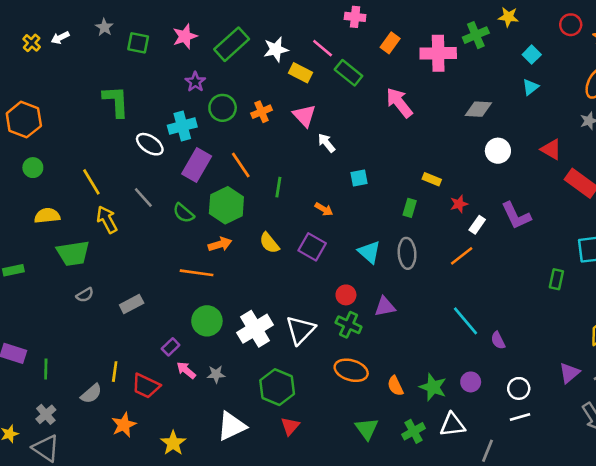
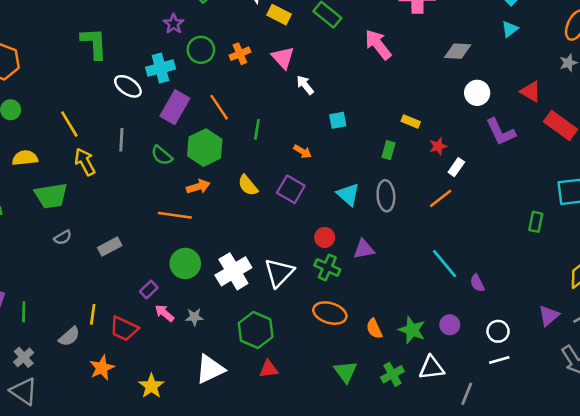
gray line: (143, 197) -> (121, 140), turned 45
purple L-shape: (516, 216) -> (501, 132), moved
red triangle: (290, 426) -> (269, 369), turned 42

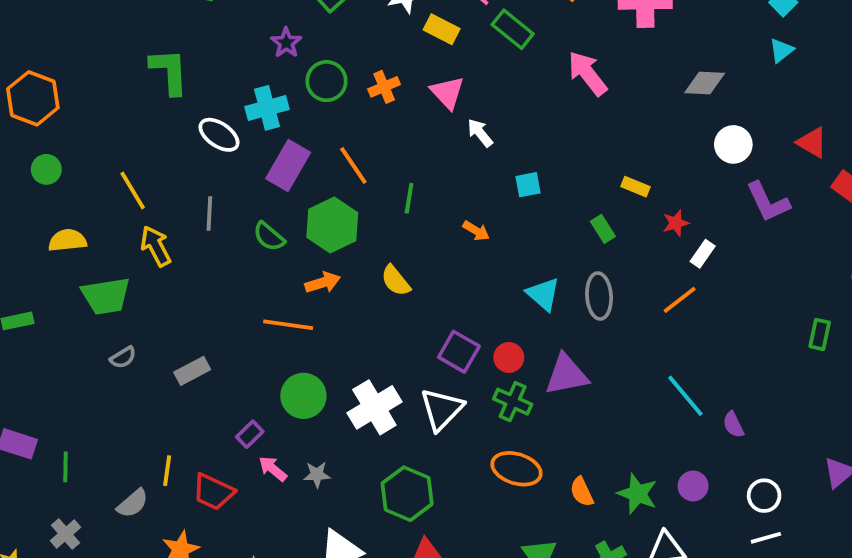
green rectangle: (389, 150) -> (603, 229), turned -48
purple square: (291, 189) -> (459, 352), moved
purple triangle: (364, 249) -> (566, 375), size x1.4

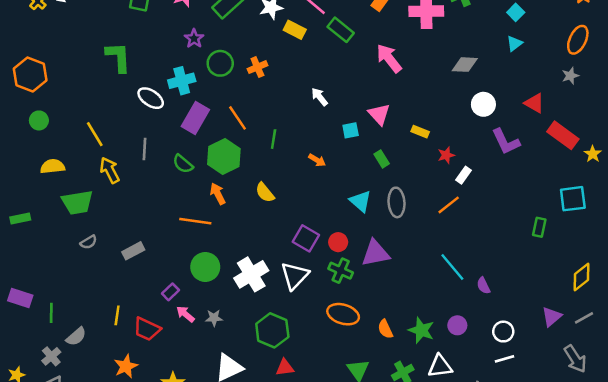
pink triangle: (447, 93) -> (379, 114), moved
green rectangle: (603, 229) -> (382, 159), moved
orange arrow: (323, 283) -> (218, 194), turned -100
gray semicircle: (133, 503) -> (76, 337), moved

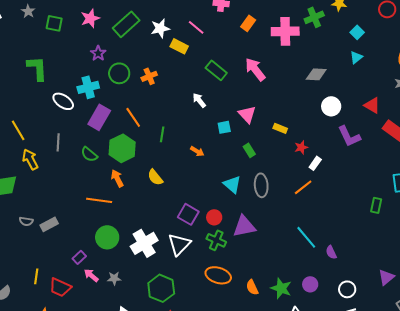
green rectangle: (341, 30) -> (216, 70), moved
gray semicircle: (89, 242) -> (26, 221), moved, turned 40

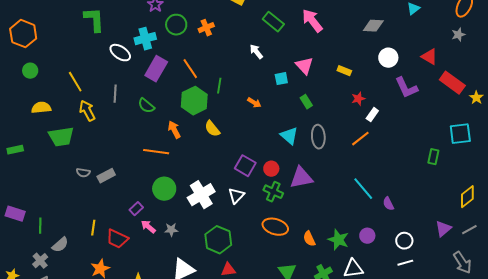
yellow rectangle: (280, 128) -> (344, 71), moved
green hexagon: (122, 148) -> (194, 101), moved
white triangle: (179, 244) -> (236, 196), size x0.7

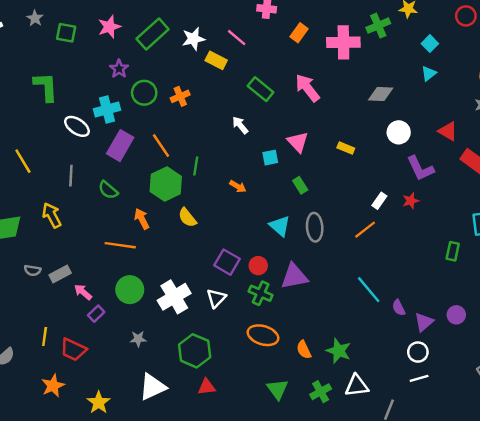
red star: (358, 99) -> (411, 201), moved
yellow arrow: (87, 111) -> (52, 215), moved
pink arrow: (148, 227) -> (83, 292), moved
purple triangle: (443, 229) -> (424, 322), moved
purple circle: (367, 236) -> (456, 315), moved

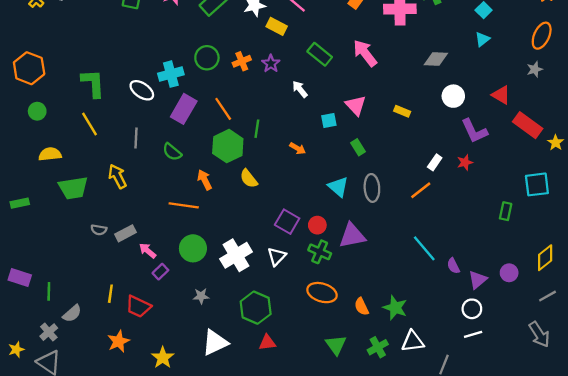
purple star: (119, 69) -> (271, 64), moved
green L-shape: (46, 87) -> (93, 83), moved

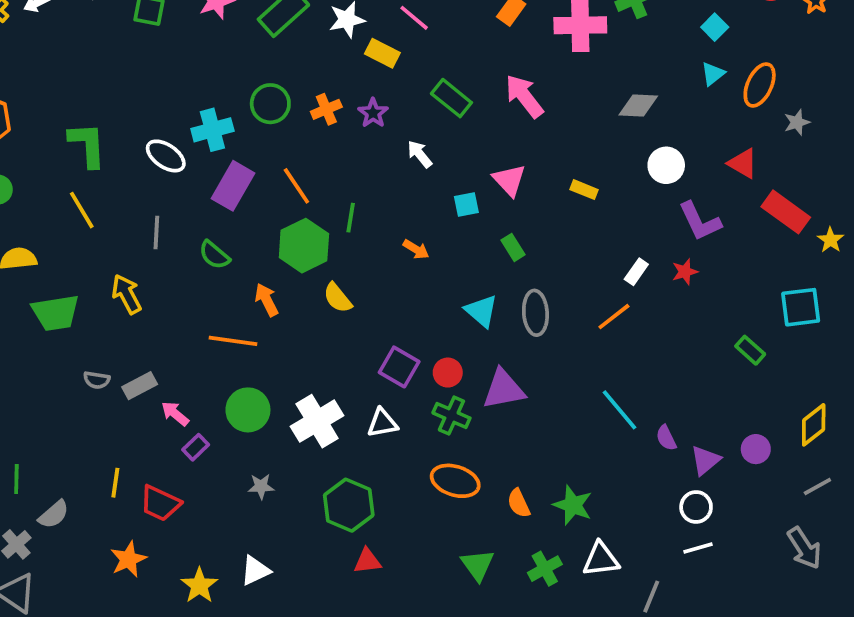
orange ellipse: (542, 36) -> (760, 85), moved
green rectangle: (506, 211) -> (750, 350), turned -60
white triangle: (277, 257) -> (382, 423), turned 36
white triangle: (215, 343) -> (255, 570), moved, size x0.7

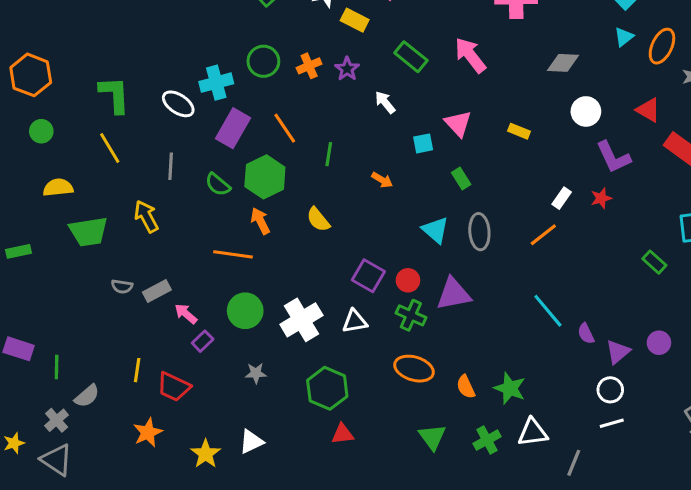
green hexagon: (304, 246) -> (265, 177), moved

